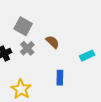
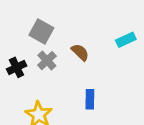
cyan rectangle: (87, 56) -> (126, 40), moved

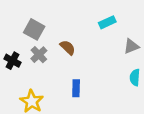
cyan rectangle: (126, 40) -> (107, 22), moved
black cross: (17, 67) -> (12, 61), turned -35

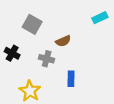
brown semicircle: (68, 47) -> (63, 41), turned 112
gray cross: (39, 55) -> (47, 59), moved, turned -32

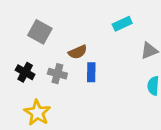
black cross: (12, 53) -> (25, 72), moved
blue rectangle: (71, 79) -> (91, 72), moved

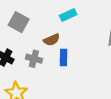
cyan rectangle: (122, 24) -> (68, 15), moved

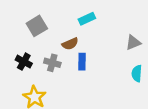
gray square: (19, 22) -> (37, 26), turned 30

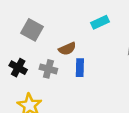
cyan rectangle: (87, 19) -> (100, 22), moved
gray square: (37, 26) -> (32, 30), turned -30

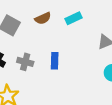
brown semicircle: (67, 49) -> (43, 18), moved

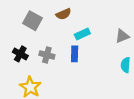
cyan rectangle: (73, 18) -> (82, 34), moved

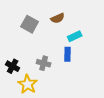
black cross: (20, 54) -> (13, 66), moved
gray cross: (47, 55) -> (44, 63), moved

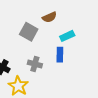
gray square: (30, 24) -> (29, 32), moved

